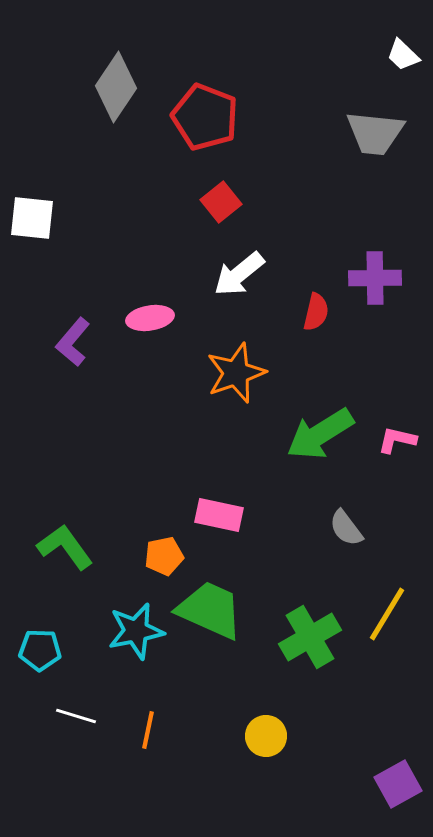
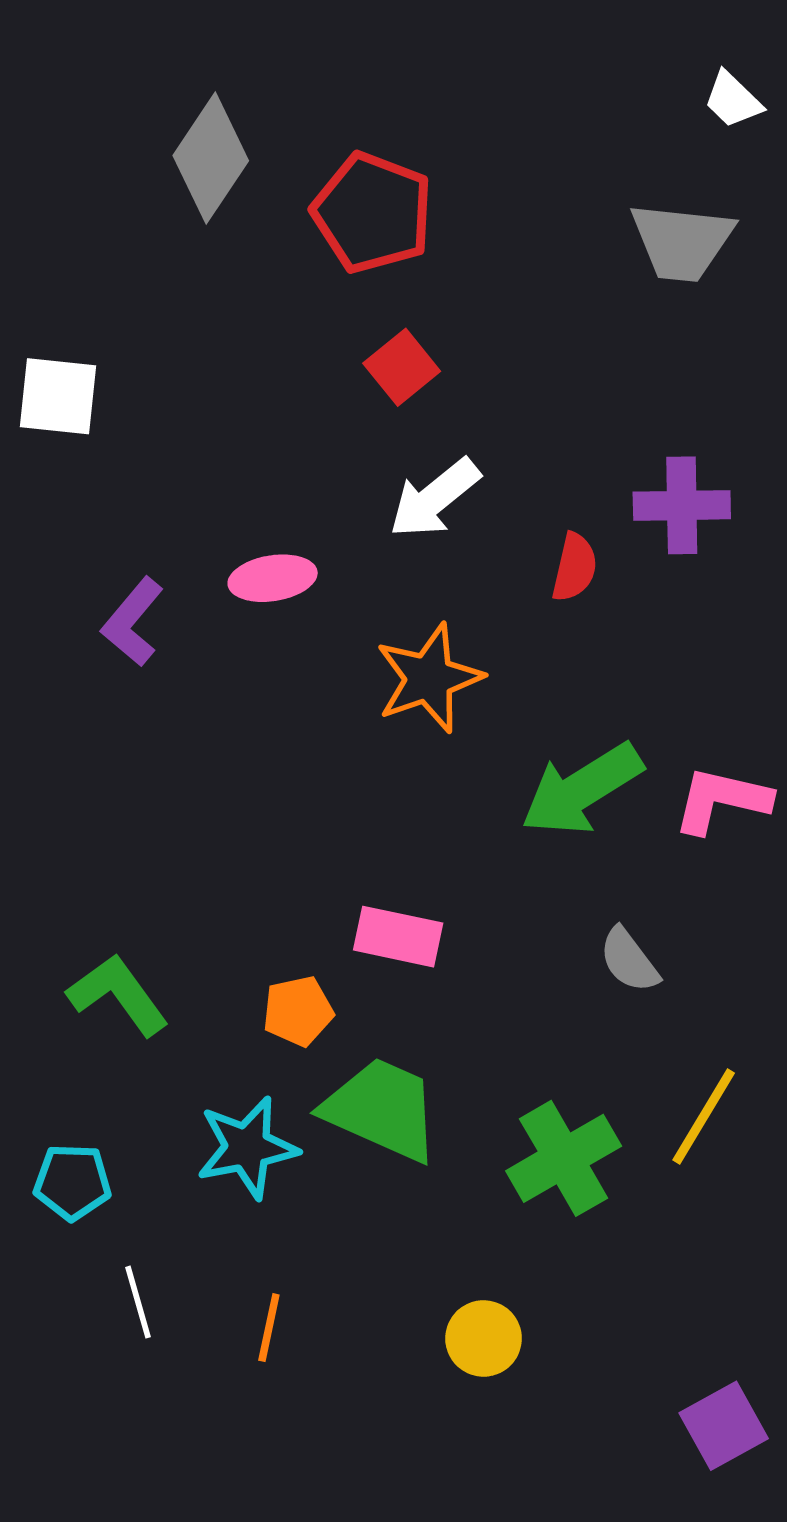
pink L-shape: (397, 440) -> (722, 800), size x1.4
white line: (76, 716) -> (138, 1302), turned 57

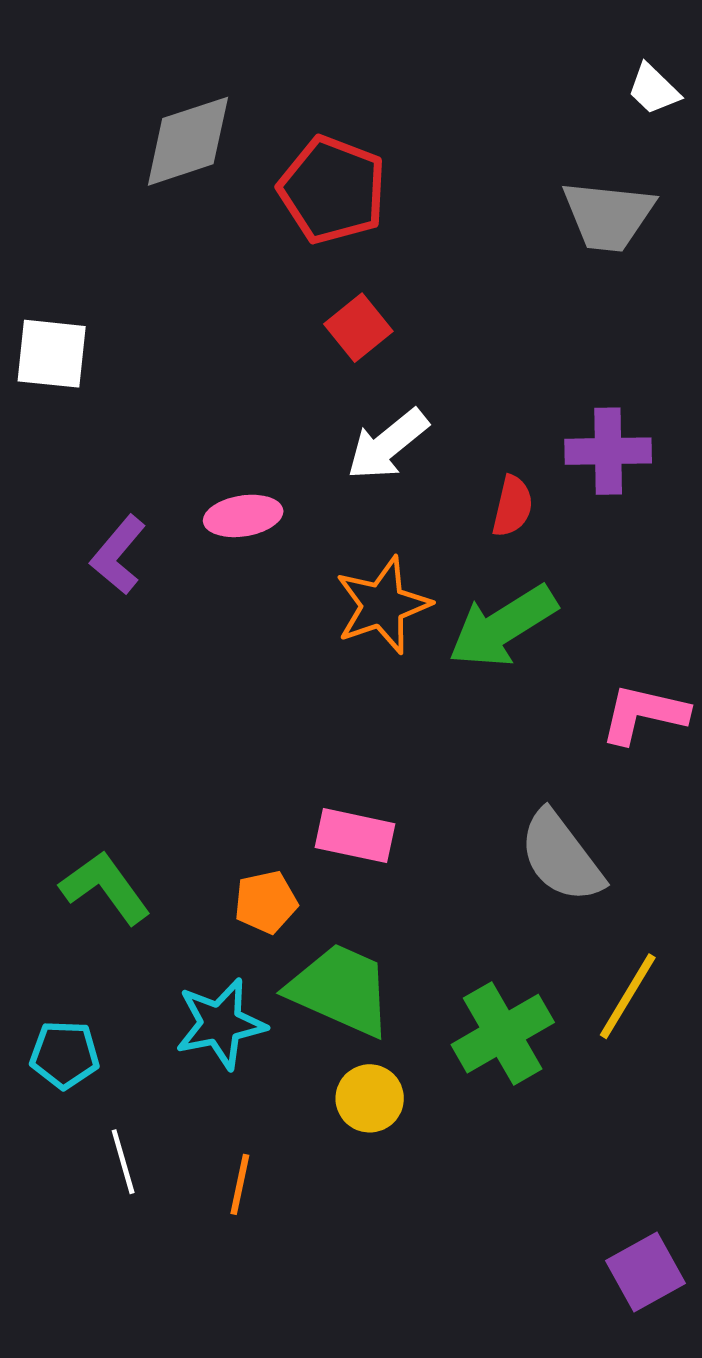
gray diamond: (211, 158) -> (188, 141), turned 38
green arrow: (582, 789) -> (503, 626), moved
gray semicircle: (629, 960) -> (561, 857), size x1.6
yellow circle: (484, 1338) -> (370, 1098), moved

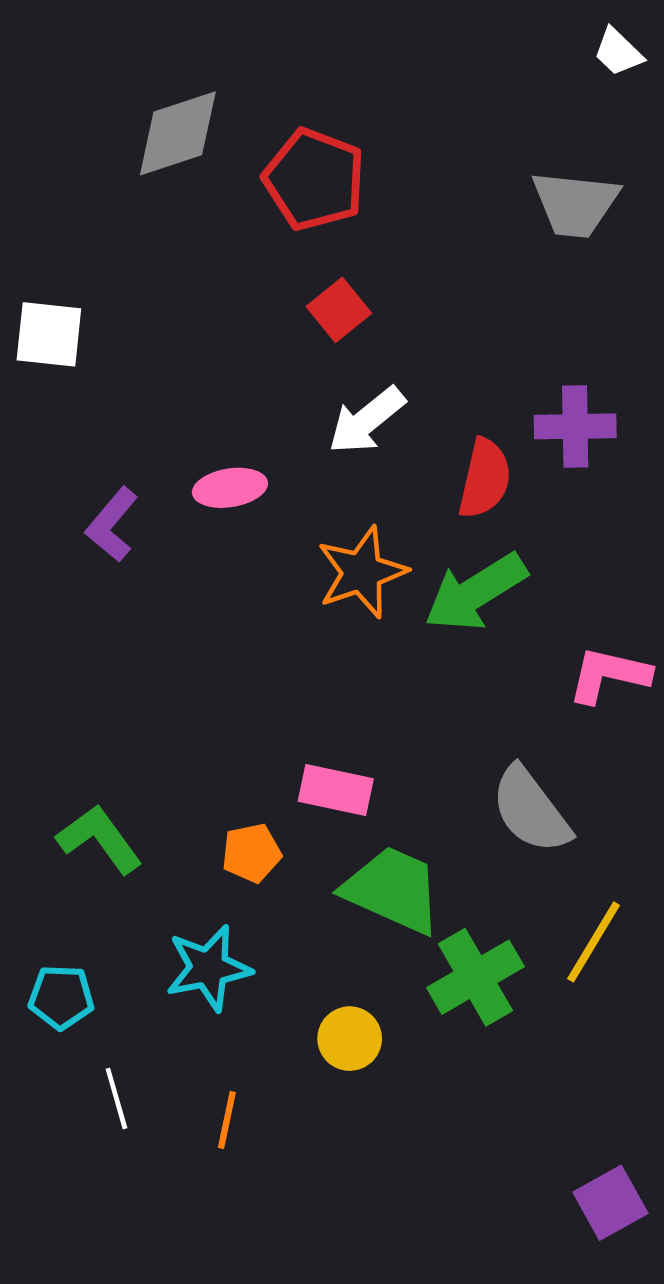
white trapezoid: (654, 89) -> (618, 52), moved
red semicircle: (512, 506) -> (485, 479), size x1.4
green trapezoid: (340, 990) -> (393, 890), moved

